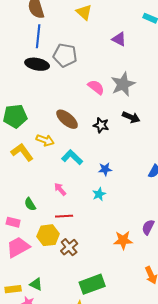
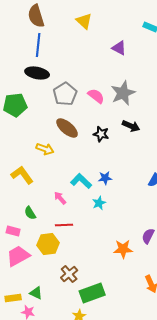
gray pentagon: (65, 55) -> (65, 94), moved, turned 30
green pentagon: (15, 116) -> (15, 105), moved
yellow L-shape: (22, 152) -> (22, 175), moved
cyan L-shape: (72, 157) -> (81, 181), moved
brown cross: (69, 247) -> (69, 274), moved

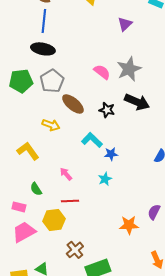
purple triangle: (119, 48) -> (125, 24), turned 49
gray pentagon: (65, 94) -> (52, 81), moved
black arrow: (131, 126) -> (137, 102), size x1.4
cyan L-shape: (81, 181) -> (92, 140), moved

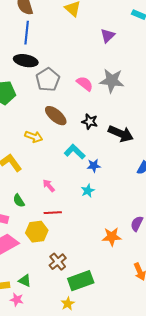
gray star: (129, 69) -> (112, 81), turned 30
gray pentagon: (52, 81) -> (48, 80), moved
black arrow: (137, 102) -> (121, 134), moved

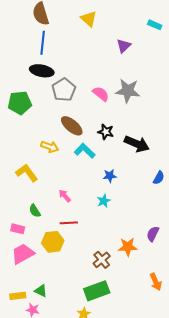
cyan L-shape: (75, 152) -> (85, 151), moved
brown cross: (58, 262) -> (102, 260), moved

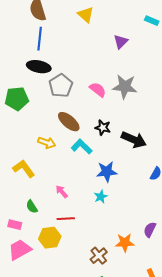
blue star: (110, 176) -> (107, 172), size x1.5

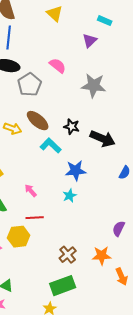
cyan rectangle: (152, 21) -> (105, 21), moved
pink semicircle: (98, 90) -> (58, 66), moved
yellow arrow: (47, 143) -> (13, 129), moved
orange star: (125, 243) -> (102, 256), moved

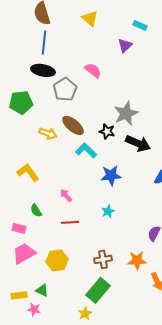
gray star: (94, 86) -> (126, 113), moved, turned -30
cyan star: (70, 196) -> (108, 211), moved
yellow hexagon: (19, 237) -> (57, 260), moved
brown cross: (68, 255) -> (103, 259), turned 30
green rectangle: (63, 286) -> (98, 290), turned -30

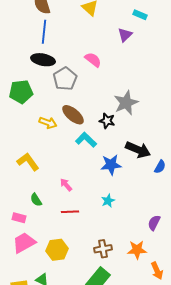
black arrow: (138, 143) -> (138, 150), moved

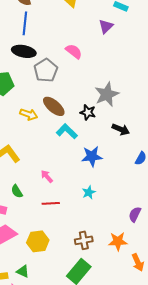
black arrow: (138, 150) -> (121, 129), moved, size x0.7

